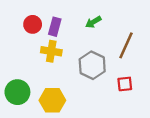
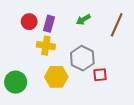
brown line: (126, 45) -> (117, 25), moved
red square: (125, 84) -> (100, 75), moved
yellow hexagon: (52, 100) -> (56, 77), moved

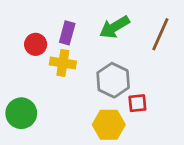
green arrow: (83, 20) -> (114, 27), size x1.5
red circle: (29, 22) -> (36, 44), moved
yellow hexagon: (56, 77) -> (109, 125), moved

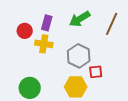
green circle: (21, 113) -> (30, 88), moved

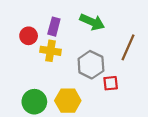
green arrow: (80, 19) -> (92, 22), turned -125
brown line: (112, 24) -> (128, 47), moved
yellow hexagon: (76, 87) -> (68, 101), moved

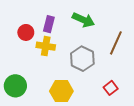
red square: (111, 83) -> (111, 88), moved, turned -32
green circle: (34, 102) -> (15, 86), moved

